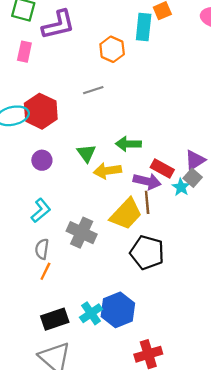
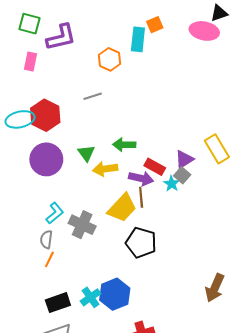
purple circle: (42, 160) -> (46, 159), size x1.8
cyan L-shape: (41, 210) -> (55, 213), moved

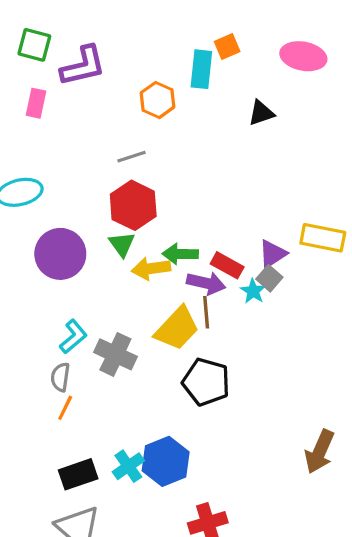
black triangle: (219, 13) -> (261, 113), moved
red hexagon: (45, 115) -> (133, 205), moved
green arrow: (124, 145) -> (180, 254), moved
yellow rectangle: (217, 149) -> (323, 238), turned -48

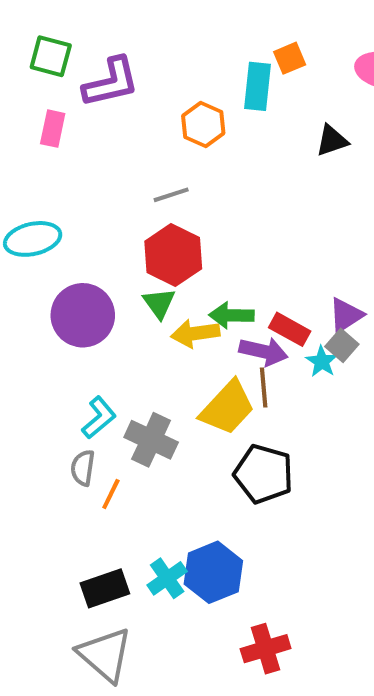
orange line: (65, 408) -> (111, 494), moved

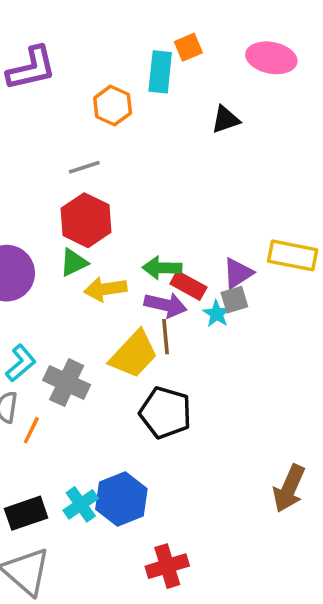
green triangle: (159, 303) -> (74, 263), turned 40
green arrow: (231, 315) -> (162, 268), moved
gray square: (342, 345) -> (234, 300), turned 32

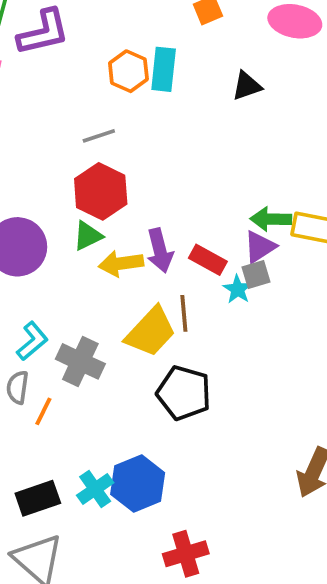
cyan rectangle: (160, 72) -> (164, 69), moved
green arrow: (162, 268) -> (271, 219), moved
purple arrow: (165, 305) -> (160, 251), moved, turned 63

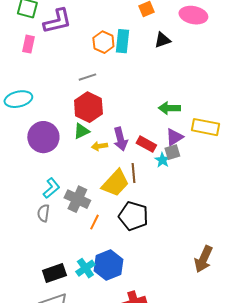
black triangle: (247, 86) -> (162, 40), moved
green arrow: (271, 219) -> (169, 108), moved
yellow arrow: (121, 263) -> (99, 146), size x0.7
orange line: (43, 411) -> (94, 222), moved

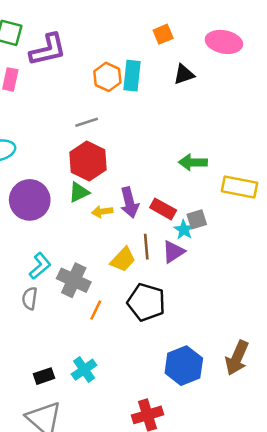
purple triangle: (174, 137) -> (173, 252), moved
yellow trapezoid: (115, 183) -> (123, 260), size x0.7
blue hexagon: (108, 265) -> (184, 366), moved
black rectangle: (54, 273) -> (44, 376), size x0.7

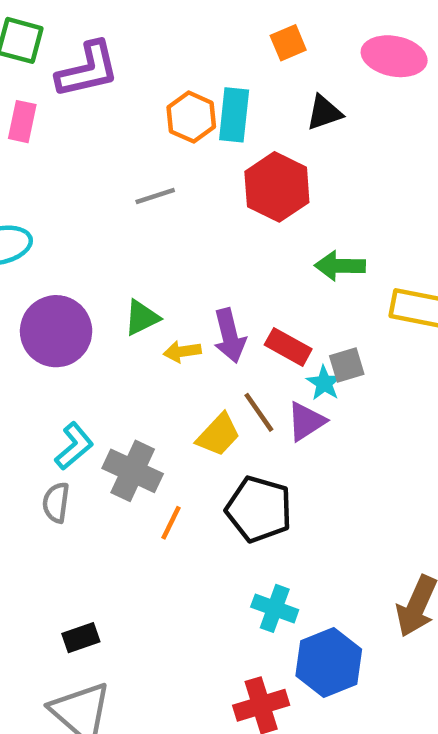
red hexagon: (88, 161) -> (277, 187), moved
brown line: (146, 247) -> (259, 412), turned -30
blue hexagon: (184, 366) -> (329, 662), moved
cyan cross: (84, 370) -> (275, 608), moved, turned -35

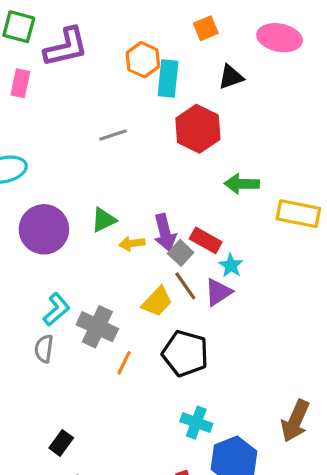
orange hexagon: (191, 117) -> (143, 60), moved
gray square: (347, 365) -> (181, 253), moved, turned -30
black rectangle: (81, 638) -> (61, 443), turned -35

